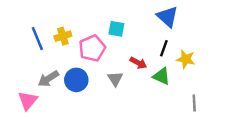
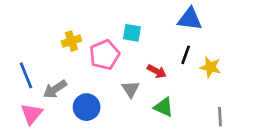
blue triangle: (167, 17) -> (190, 19), turned -35
blue line: (37, 39) -> (26, 75), moved
green triangle: (161, 76) -> (164, 107), moved
blue circle: (76, 80) -> (87, 107), moved

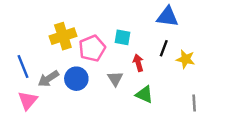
cyan square: (132, 33) -> (122, 37), moved
yellow cross: (71, 41) -> (63, 36), size x1.5
red arrow: (157, 71) -> (138, 63), turned -133
blue circle: (87, 107) -> (76, 79), moved

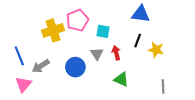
pink pentagon: (92, 48) -> (77, 20), moved
blue circle: (76, 79) -> (75, 67), moved
gray triangle: (115, 79) -> (97, 54), moved

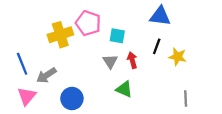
pink pentagon: (77, 20) -> (88, 23), turned -30
blue circle: (75, 67) -> (72, 99), moved
green triangle: (121, 79) -> (124, 89), moved

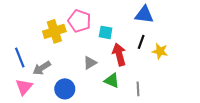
red arrow: (132, 60) -> (119, 54), size x1.5
gray triangle: (110, 61) -> (90, 63), moved, turned 32
gray line: (186, 99) -> (138, 89), moved

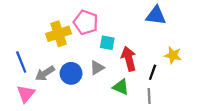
cyan square: (106, 32) -> (107, 43), moved
black line: (141, 42) -> (153, 72), moved
blue circle: (65, 89) -> (71, 73), moved

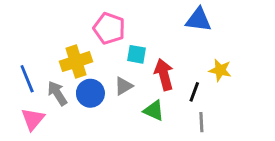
yellow cross: (59, 34) -> (76, 62), moved
gray arrow: (45, 73) -> (57, 93), turned 90
gray line: (149, 96) -> (201, 122), moved

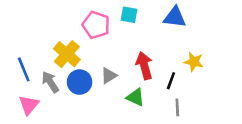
cyan square: (137, 54) -> (129, 15), moved
yellow cross: (76, 62) -> (67, 54), turned -32

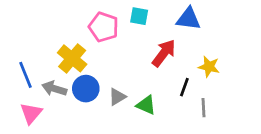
red arrow: (144, 66) -> (164, 53), moved, turned 52
gray triangle: (109, 76) -> (117, 97), moved
gray arrow: (50, 82) -> (54, 89), turned -40
gray line: (177, 107) -> (204, 108), moved

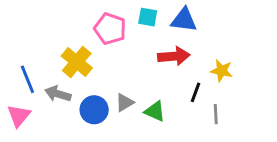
blue triangle: (188, 19) -> (184, 20), moved
red arrow: (164, 53) -> (174, 56), turned 48
blue circle: (86, 89) -> (94, 110), moved
pink triangle: (31, 113) -> (19, 116), moved

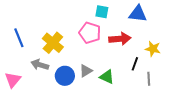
blue triangle: (184, 20) -> (138, 14), moved
pink pentagon: (110, 29) -> (90, 33), moved
blue line: (27, 79) -> (19, 38), moved

